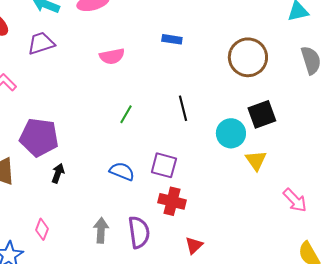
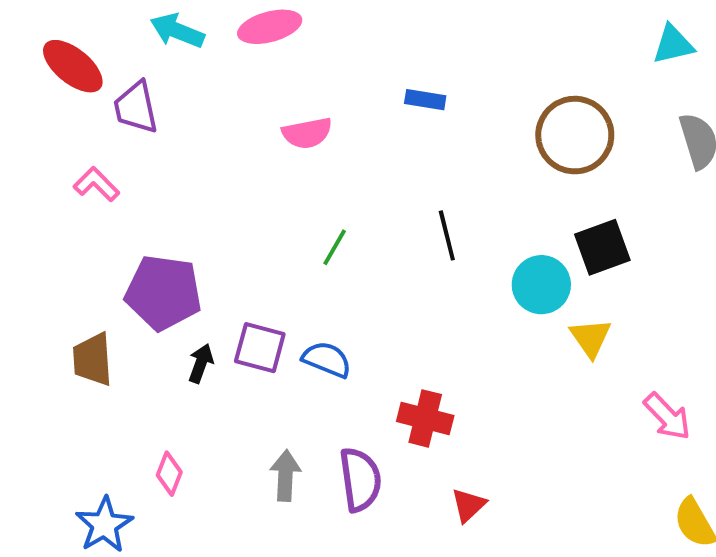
purple trapezoid: (41, 43) -> (136, 107), moved, turned -84
purple square: (164, 165) -> (260, 348), moved

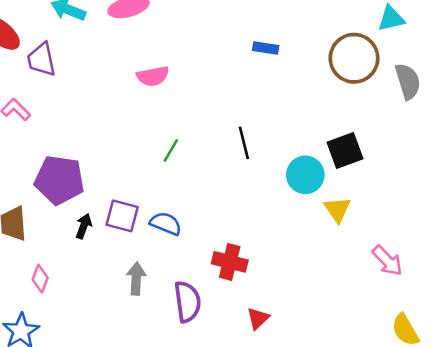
blue rectangle: (425, 100) -> (266, 48), moved
brown circle: (575, 135) -> (354, 58), moved
pink diamond: (169, 474) -> (40, 279), moved
gray arrow: (285, 476) -> (136, 279), moved

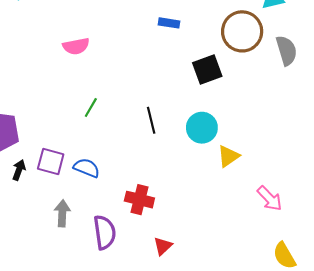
black line: (244, 143) -> (151, 120), moved
black square: (345, 150) -> (207, 69), moved
yellow triangle: (337, 209) -> (228, 156), turned 30

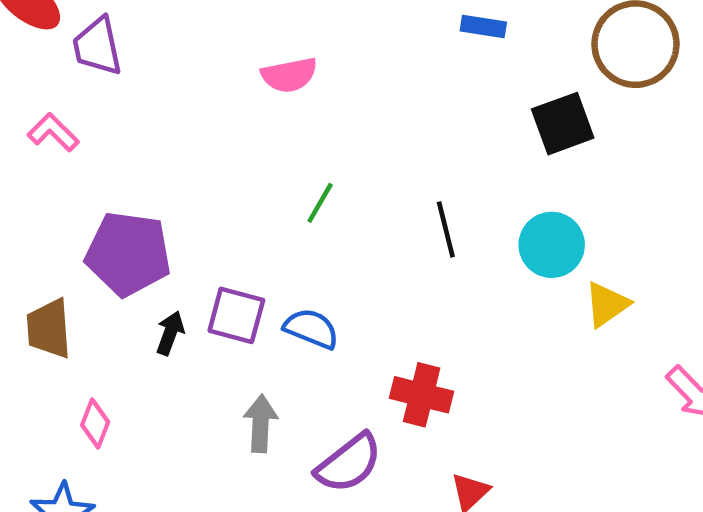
purple semicircle: (105, 232) -> (349, 463), turned 60

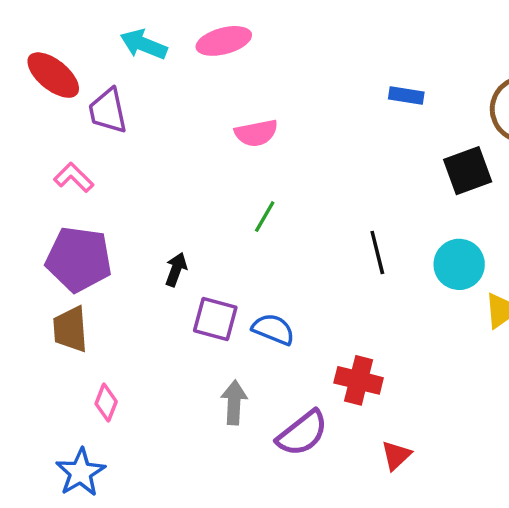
green line: (320, 203) -> (265, 217), moved
purple pentagon: (128, 254) -> (79, 259), moved
black arrow: (170, 333) -> (176, 269), moved

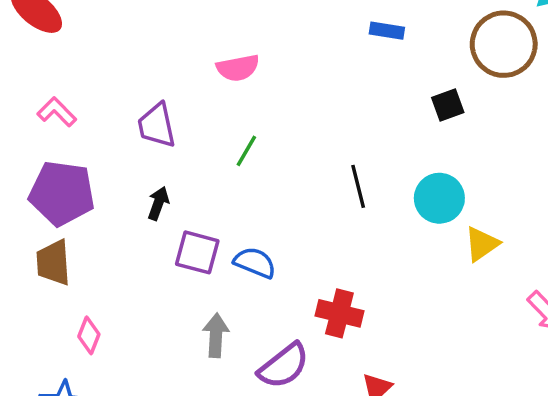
purple trapezoid: (108, 111) -> (157, 125), moved
black square: (468, 171) -> (448, 105), size x0.7

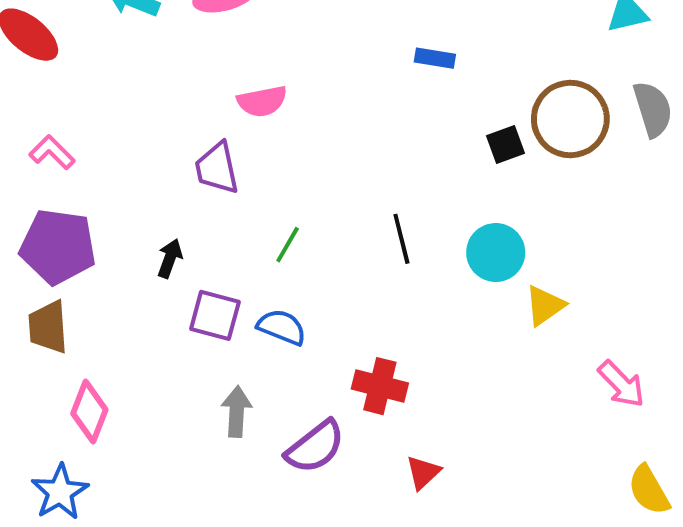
brown circle: (504, 44) -> (570, 119), moved
purple trapezoid: (157, 125) -> (217, 168), moved
green line: (246, 151) -> (288, 245), moved
pink diamond: (89, 335) -> (89, 412), size x1.4

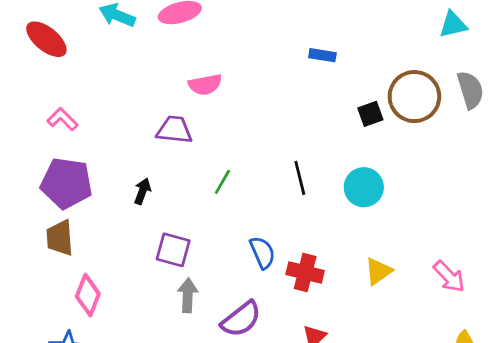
purple trapezoid: (217, 168) -> (174, 130), turned 108
yellow triangle: (545, 306) -> (378, 271), moved
purple square: (215, 315) -> (173, 250), moved
blue semicircle: (282, 327) -> (262, 253), moved, turned 44
red cross: (380, 386) -> (305, 273), moved

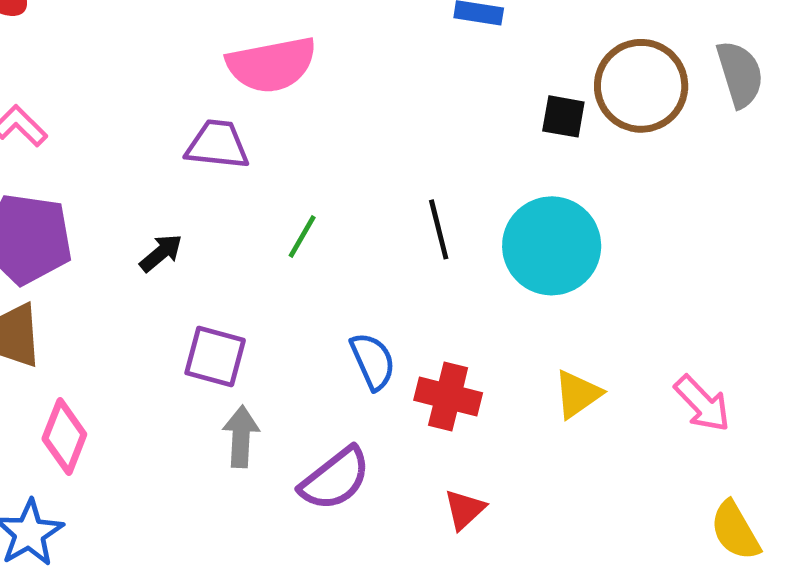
pink semicircle: (205, 85) -> (272, 65), size x1.5
black square: (370, 114) -> (563, 116), turned 30
cyan circle: (364, 187) -> (552, 246), size x1.4
black arrow: (142, 191) -> (161, 253), turned 30

